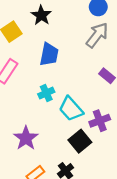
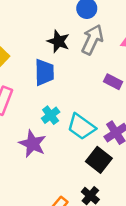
black star: (41, 15) -> (58, 41), moved
purple star: (26, 138) -> (32, 144), moved

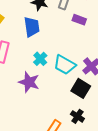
purple rectangle: (113, 82) -> (79, 20), moved

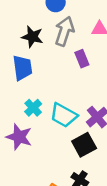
purple rectangle: (79, 20) -> (82, 59), turned 48
black square: (81, 88) -> (84, 145), turned 30

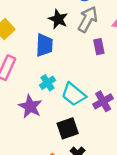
black square: (84, 145) -> (68, 128), moved

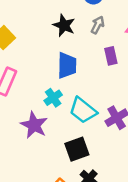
gray arrow: (88, 19) -> (98, 25), size x0.6
blue trapezoid: (44, 45) -> (67, 65), moved

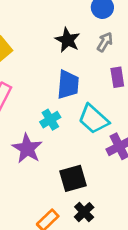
cyan trapezoid: (83, 110) -> (93, 119), moved

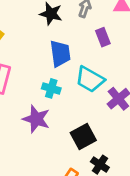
cyan cross: (50, 120) -> (51, 88), turned -30

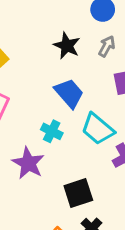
blue trapezoid: (60, 54) -> (69, 93), turned -44

